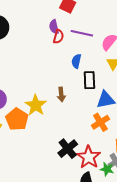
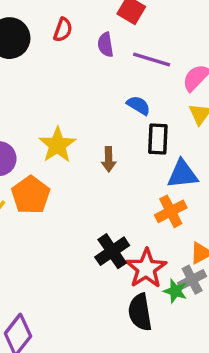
red semicircle: (58, 37) -> (63, 30), moved
blue semicircle: (76, 61) -> (139, 105), turned 104
yellow star: (36, 105) -> (57, 145), moved

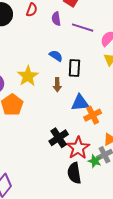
blue semicircle: (139, 105) -> (56, 56), moved
black rectangle: (158, 139) -> (74, 68), moved
blue triangle: (182, 174) -> (80, 103), moved

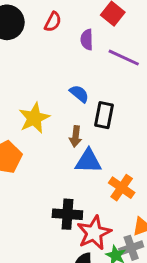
blue triangle: (80, 103) -> (88, 161), moved
orange cross: (93, 115) -> (122, 188), turned -36
black cross: (59, 138) -> (67, 214), turned 30

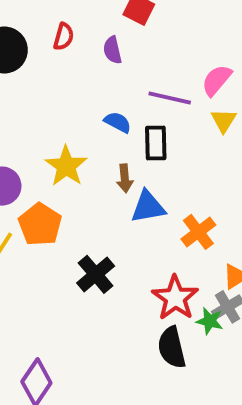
purple line: (124, 58) -> (170, 98), moved
orange cross: (122, 188) -> (198, 232), turned 30
black cross: (67, 214) -> (96, 274), moved, turned -32

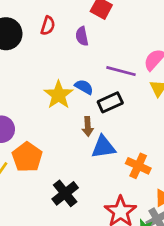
black rectangle: (156, 143) -> (110, 102), turned 65
yellow star: (66, 166) -> (59, 95), moved
orange cross: (198, 232) -> (138, 166), turned -30

